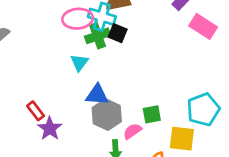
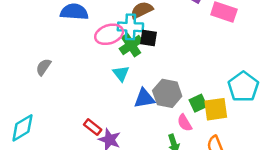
gray hexagon: (107, 115) -> (167, 93), moved
pink semicircle: (132, 131) -> (185, 123), turned -72
yellow square: (182, 139) -> (216, 109), moved

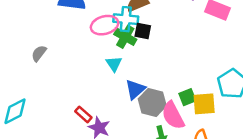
green cross: (131, 45) -> (125, 37), turned -30
gray hexagon: (167, 93) -> (152, 102), moved
blue triangle: (144, 98) -> (135, 89), turned -35
pink semicircle: (185, 123) -> (173, 115), size x1.6

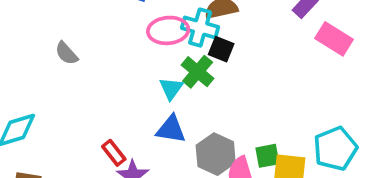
green cross: (125, 37) -> (198, 72), moved
gray semicircle: (39, 53) -> (66, 53), turned -90
blue triangle: (135, 89) -> (171, 129), moved, turned 40

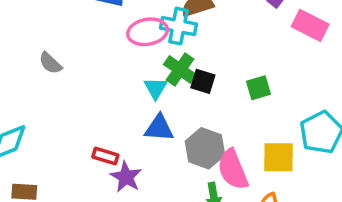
black square: (221, 49) -> (203, 81), moved
red rectangle: (114, 153) -> (105, 156), turned -30
green square: (267, 156) -> (258, 88), moved

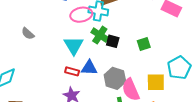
cyan triangle: (156, 88) -> (74, 45), moved, size x1.5
red rectangle: (105, 156) -> (72, 71), moved

